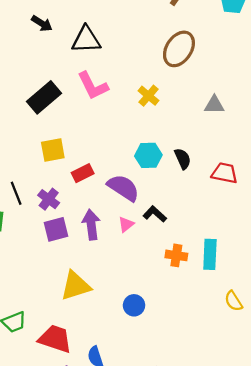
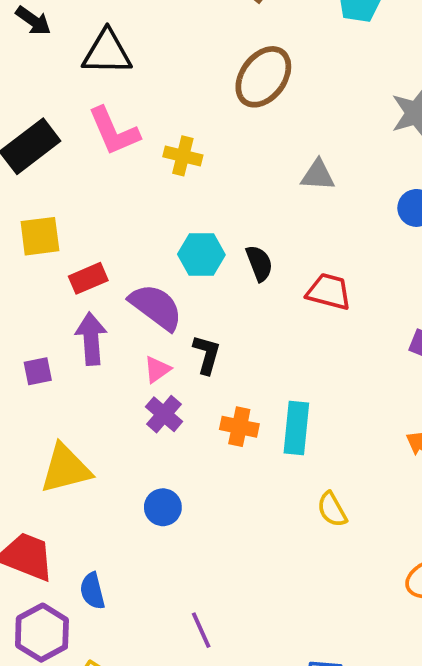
yellow cross: (148, 96) -> (183, 156), moved, turned -30
purple cross: (49, 199) -> (164, 414), moved
black L-shape: (155, 214) -> (207, 354), turned 60
purple arrow: (91, 225) -> (91, 339), moved
purple square: (56, 229) -> (38, 371), size x0.7

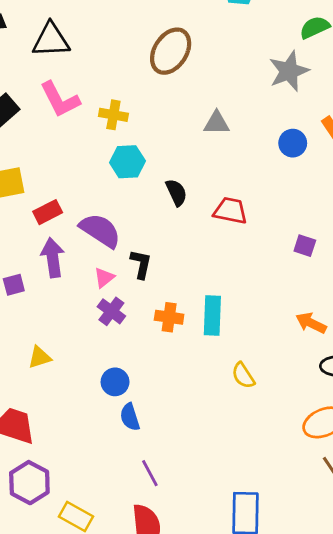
cyan hexagon: (201, 254) -> (127, 162), moved
yellow triangle: (66, 469) -> (40, 357), size x0.6
blue semicircle: (92, 591) -> (130, 417), moved

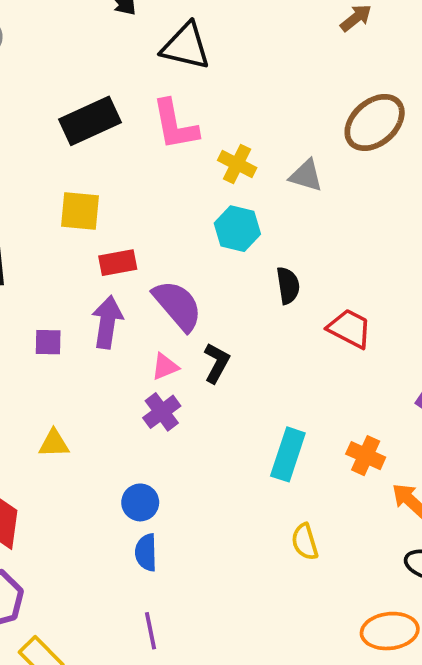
brown ellipse: (171, 51) -> (375, 122), moved
gray triangle: (217, 123) -> (306, 176), moved
orange cross: (169, 317) -> (366, 456), moved

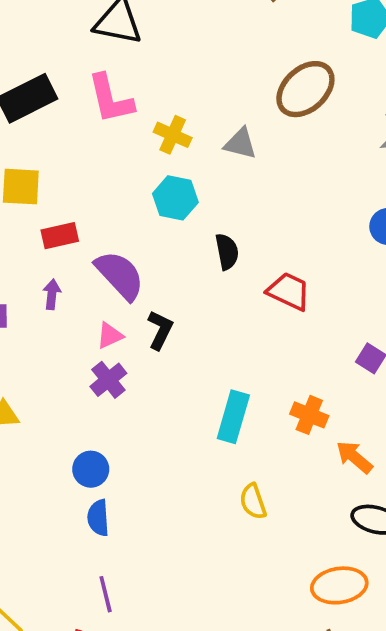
purple arrow: (107, 322) -> (52, 294), size x0.6

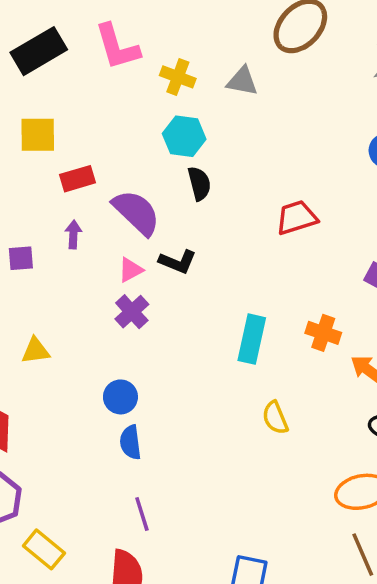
black semicircle: (227, 252) -> (199, 183), moved
red trapezoid: (289, 291) -> (297, 218), turned -39
black L-shape: (160, 330) -> (178, 262), turned 90

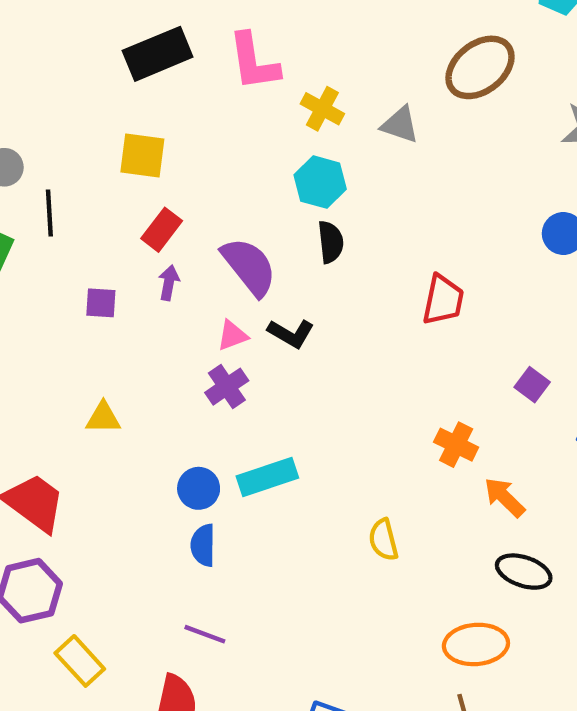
red rectangle: (77, 179) -> (162, 230), moved, turned -44
red trapezoid: (297, 218) -> (443, 300), turned 111
cyan rectangle: (252, 339) -> (267, 477), moved, turned 51
purple line: (142, 514) -> (205, 634), turned -60

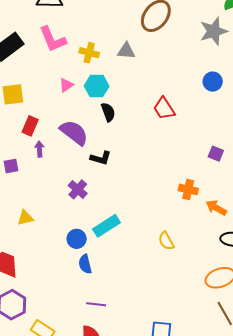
red trapezoid: (443, 300) -> (164, 108), moved, turned 150
pink triangle: (232, 335) -> (66, 85), moved

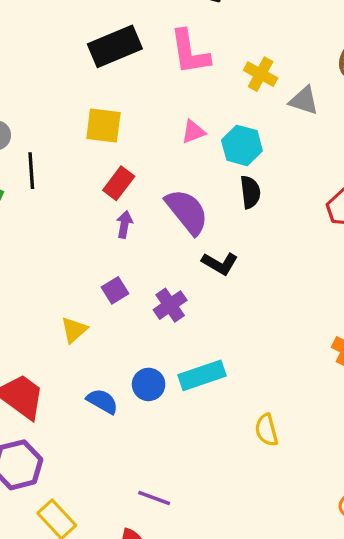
yellow cross: (89, 53) -> (261, 74), moved
purple square: (11, 166) -> (115, 290), moved, turned -35
yellow triangle: (25, 218) -> (74, 330), turned -42
yellow semicircle: (166, 241) -> (267, 430), moved
blue semicircle: (85, 264) -> (102, 401), moved, turned 120

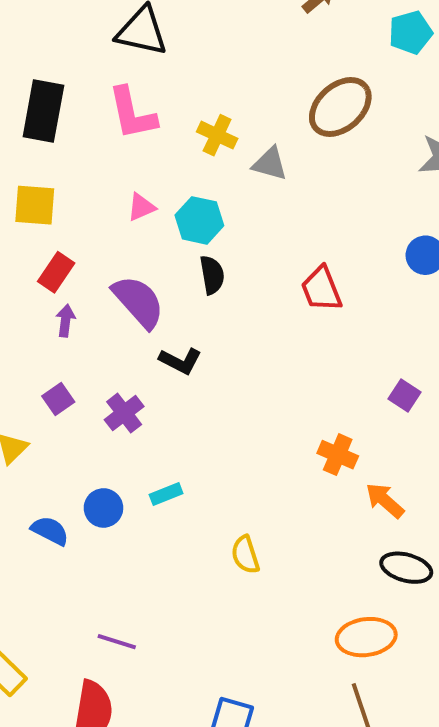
black rectangle: (115, 46) -> (43, 111), turned -54
cyan rectangle: (202, 375) -> (166, 494), size x0.6

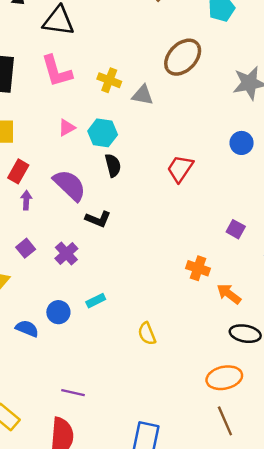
red trapezoid: (321, 289) -> (180, 169), turned 60

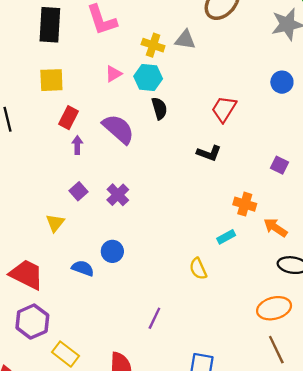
yellow cross: (109, 80) -> (153, 45), moved
black L-shape: (98, 219) -> (209, 153), moved
cyan rectangle: (96, 301) -> (226, 237), moved
purple line: (73, 393) -> (154, 318), moved, turned -75

